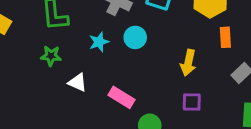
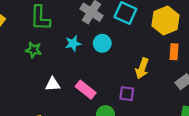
white triangle: (78, 82) -> (53, 84), moved, turned -35
purple square: (192, 102) -> (127, 94), moved

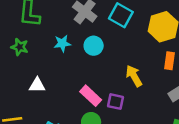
yellow arrow: (142, 68) -> (134, 76), turned 126
pink rectangle: (86, 90) -> (91, 96), moved

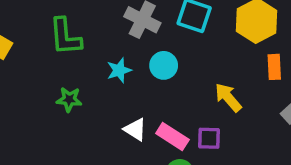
green star: (20, 47) -> (69, 99), moved
white triangle: (37, 85) -> (135, 129), moved, turned 42

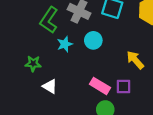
green L-shape: (65, 37) -> (49, 20), moved, turned 40
white triangle: (135, 129) -> (50, 86), moved

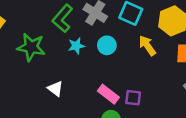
yellow arrow: (135, 60) -> (147, 45), moved
green star: (33, 64) -> (31, 47), moved, size x1.6

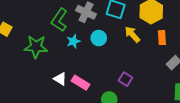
pink rectangle: (108, 94) -> (80, 83), moved
purple square: (133, 98) -> (125, 79), turned 32

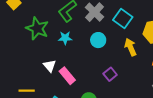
cyan star: (73, 41) -> (65, 38), moved
purple square: (125, 79) -> (110, 74), moved

